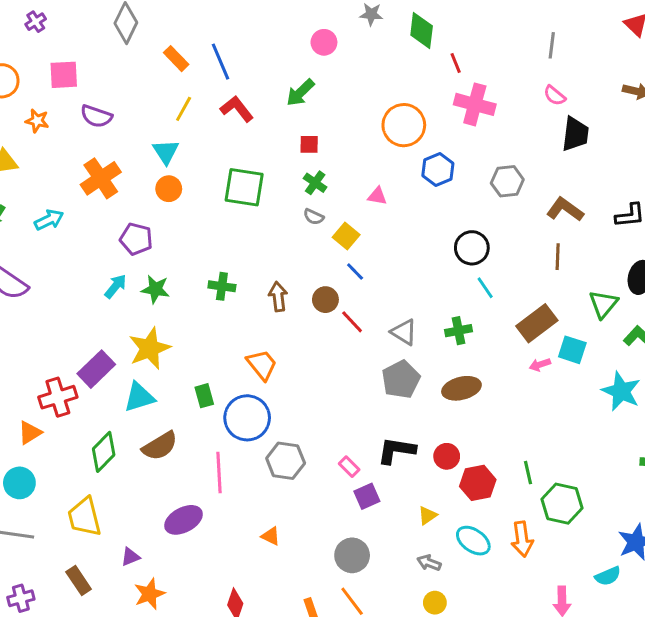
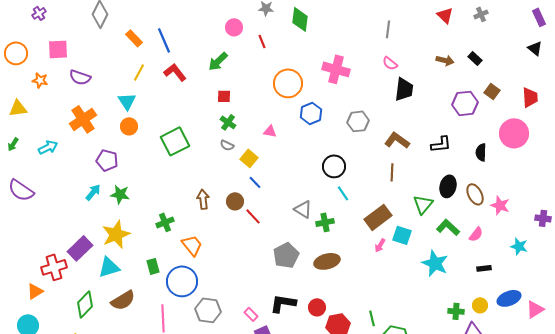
red line: (456, 63) -> (262, 41), moved
green square: (244, 187) -> (175, 141), moved, turned -36
green cross: (222, 286) -> (165, 222), moved, turned -30
gray triangle: (404, 332) -> (303, 209), moved
pink arrow: (540, 365) -> (380, 245), turned -40

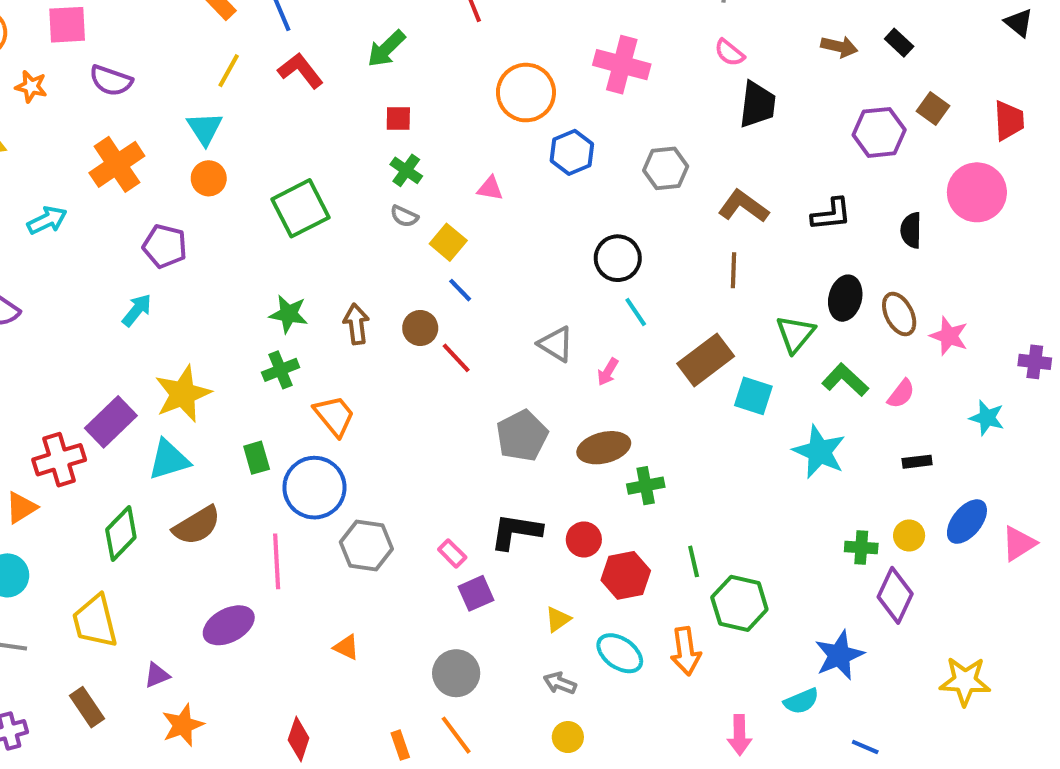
green star: (120, 194) -> (289, 314), moved
green cross: (325, 222) -> (646, 486), moved
pink arrow: (380, 245) -> (608, 372), moved
blue ellipse: (509, 298) -> (967, 522), turned -30

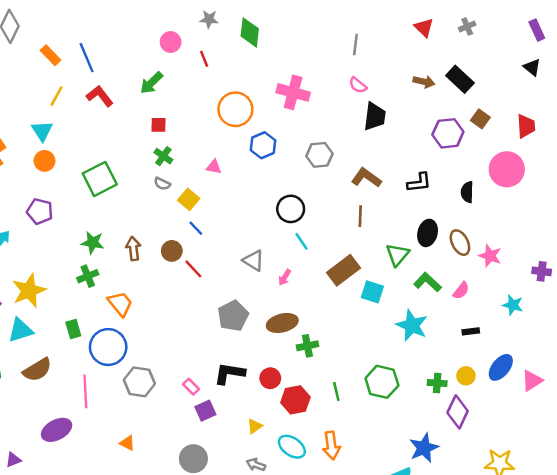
black rectangle: (899, 43) -> (460, 79), size x1.6
purple pentagon: (165, 246) -> (40, 211), moved
green hexagon: (739, 603) -> (382, 382), moved

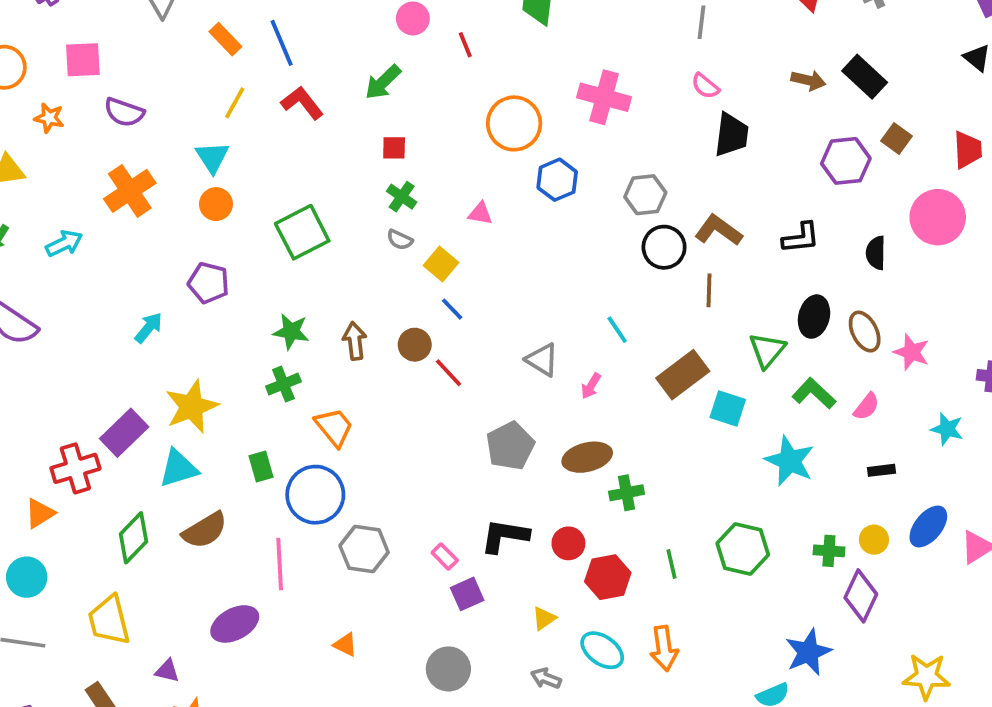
black circle: (291, 209) -> (664, 247), moved
purple triangle: (13, 460) -> (167, 671), turned 35

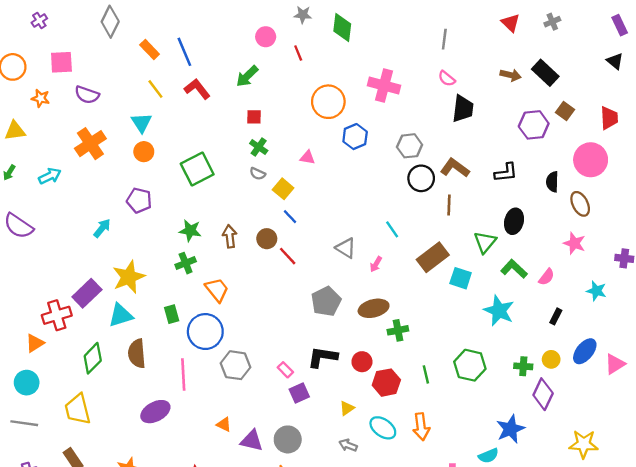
yellow line: (235, 103) -> (155, 89), turned -66
brown ellipse: (865, 332) -> (580, 204), moved
black rectangle: (881, 470) -> (556, 316), turned -56
brown semicircle: (205, 530) -> (137, 354), turned 116
purple triangle: (167, 671) -> (252, 441), moved, size x1.5

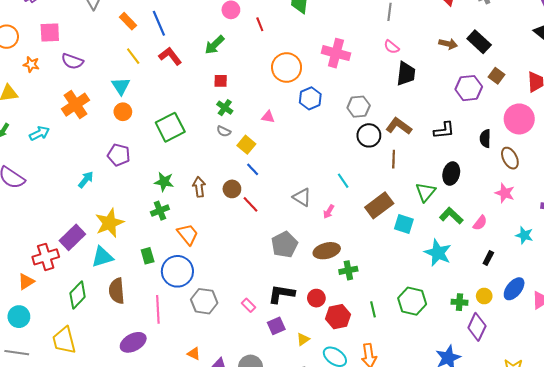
purple square: (299, 393) -> (276, 326), moved

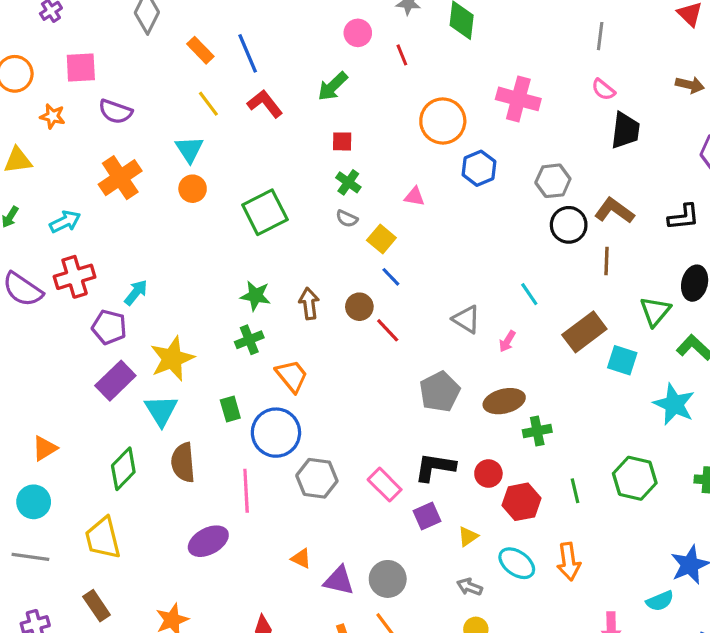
purple pentagon: (119, 155) -> (109, 327), moved
red cross: (46, 257) -> (75, 277), moved
cyan triangle: (102, 257) -> (161, 411), turned -45
pink rectangle: (248, 305) -> (385, 485), size x1.5

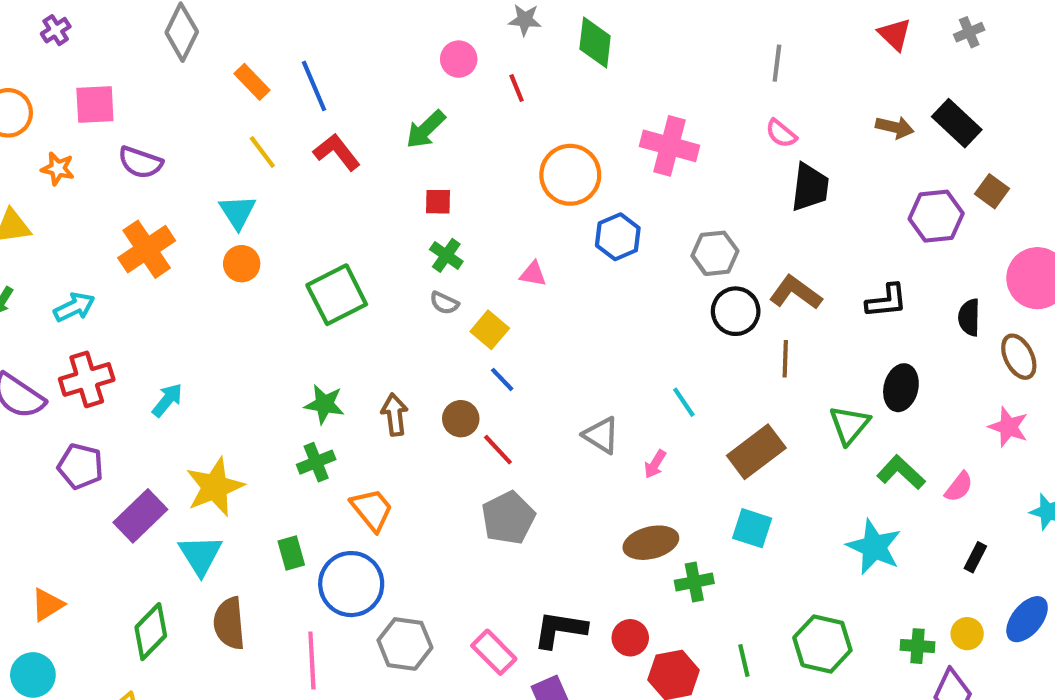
purple pentagon: (109, 327) -> (80, 466), moved
cyan square: (622, 360) -> (752, 528), moved
gray pentagon: (440, 392) -> (508, 518), moved

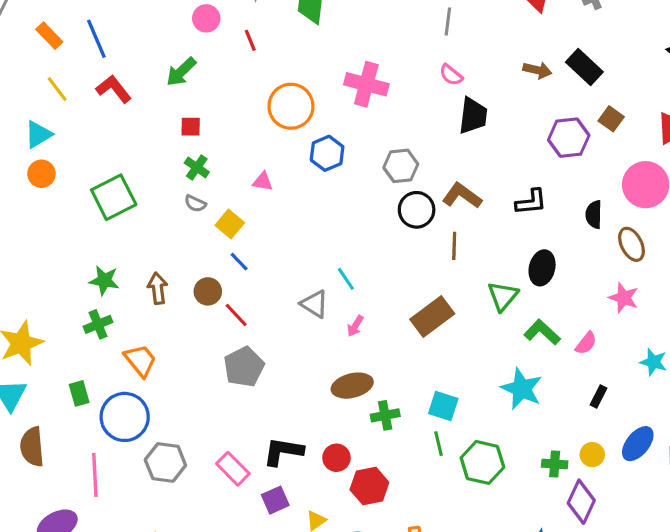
cyan triangle: (238, 212) -> (38, 134), turned 32
cyan line: (684, 402) -> (346, 279), moved
cyan square: (752, 528) -> (443, 406), moved
green line: (744, 660) -> (438, 444), moved

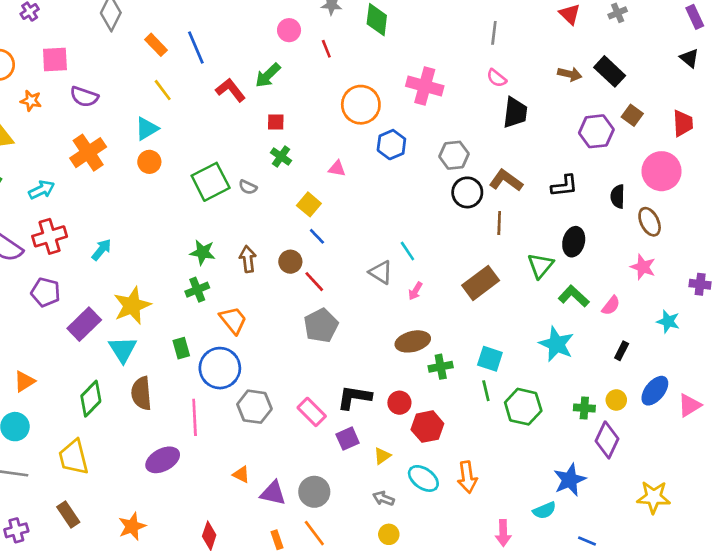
red L-shape: (114, 89) -> (230, 90), moved
gray semicircle: (195, 204) -> (248, 187), moved

